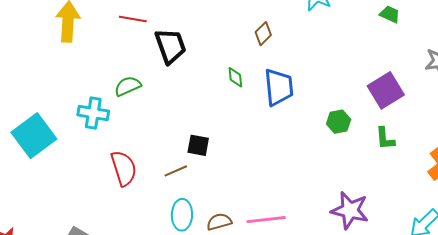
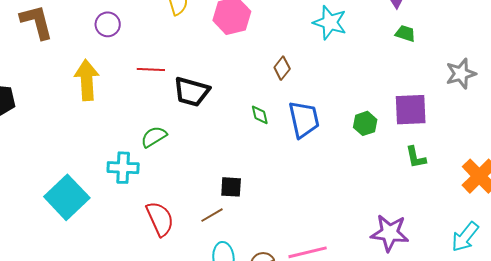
black trapezoid: (171, 46) -> (192, 92), turned 132
purple square: (386, 90) -> (411, 110), turned 36
green hexagon: (339, 122) -> (365, 123), moved

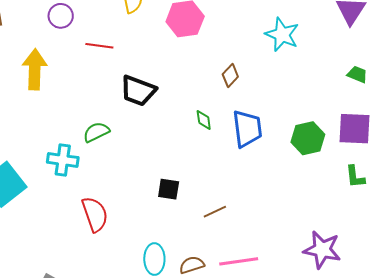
green trapezoid: (405, 33) -> (357, 74), moved
red line: (151, 69) -> (99, 46), moved
green hexagon: (365, 123) -> (308, 138), size x1.4
brown line: (212, 215) -> (215, 212), moved

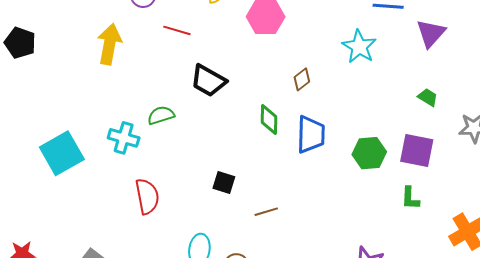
green diamond: (204, 120) -> (269, 119), size x1.4

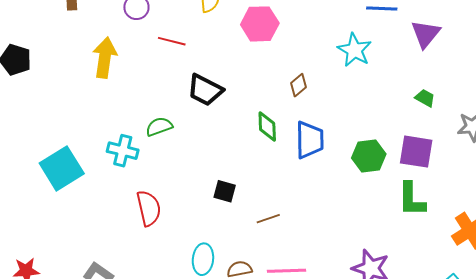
green L-shape: (410, 198) -> (412, 199), size x1.5

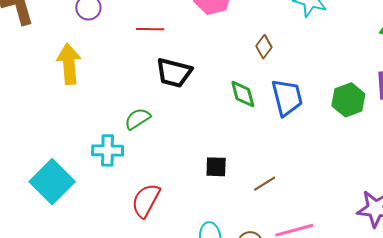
red line: (172, 41) -> (150, 29), moved
red semicircle: (149, 208) -> (146, 201), turned -126

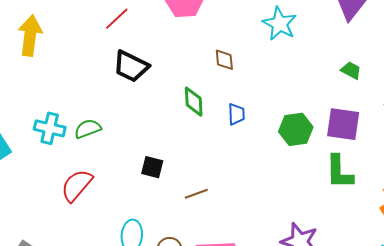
red line: (150, 29) -> (117, 19), turned -56
brown diamond: (264, 47) -> (224, 60), turned -55
blue trapezoid: (287, 97) -> (236, 114), size x0.6
green semicircle: (137, 119) -> (88, 129), moved

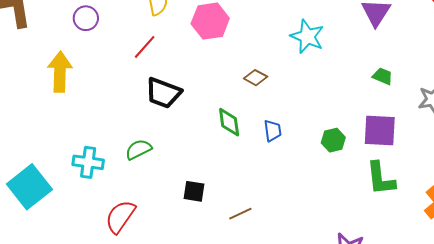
brown diamond: (224, 60) -> (256, 78), turned -50
green semicircle: (88, 129) -> (138, 149), moved
green hexagon: (296, 129) -> (333, 140), size x0.7

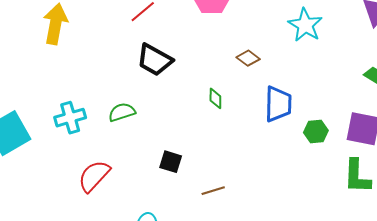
green diamond: (229, 122) -> (215, 98), size x0.7
blue trapezoid: (273, 131) -> (278, 104), moved, size x1.6
cyan cross: (88, 162) -> (70, 118), turned -32

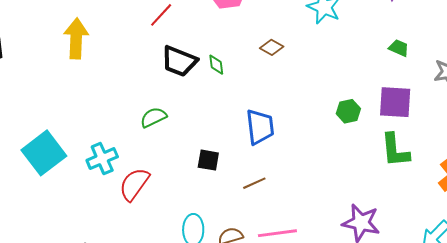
green diamond: (215, 98) -> (216, 65), moved
blue trapezoid: (278, 104) -> (260, 127), moved
cyan cross: (70, 118) -> (102, 159), moved

